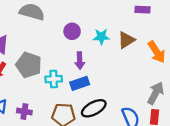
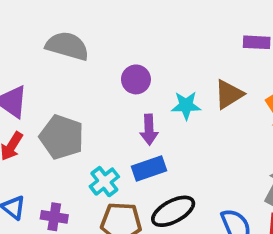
cyan star: (101, 37) -> (186, 105), moved
cyan cross: (54, 79) -> (104, 182), moved, turned -35

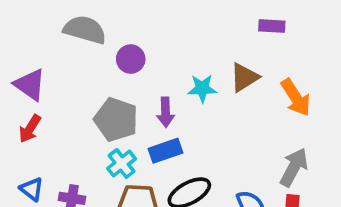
purple circle: (136, 79) -> (131, 59), moved
gray pentagon: (62, 137) -> (116, 120), moved

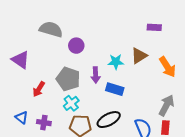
red arrow: (30, 129) -> (39, 89), moved
blue rectangle: (166, 151) -> (115, 89), moved, turned 36

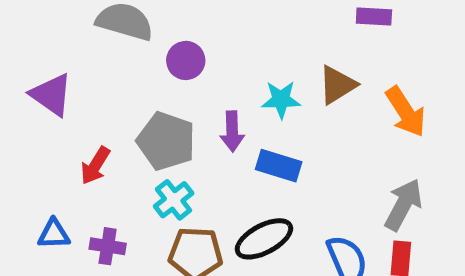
blue triangle: (22, 118) -> (54, 234), turned -40

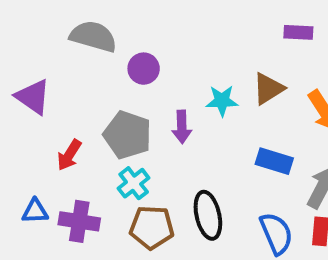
blue rectangle: (279, 166) -> (274, 161), moved
black ellipse: (264, 239) -> (208, 215), turned -75
purple cross: (108, 246) -> (79, 221), size x1.4

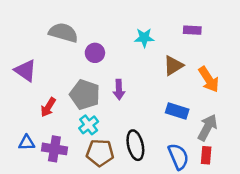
cyan star: (222, 101) -> (144, 38), moved

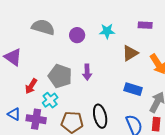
purple circle: (95, 53) -> (77, 35), moved
cyan cross: (89, 125) -> (50, 100), moved
blue triangle: (27, 143) -> (14, 114), turned 32

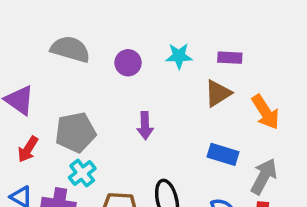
purple rectangle: (145, 25) -> (230, 58), moved
gray pentagon: (60, 76) -> (75, 132), moved, turned -30
red arrow: (31, 86) -> (28, 149), moved

